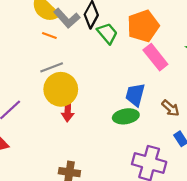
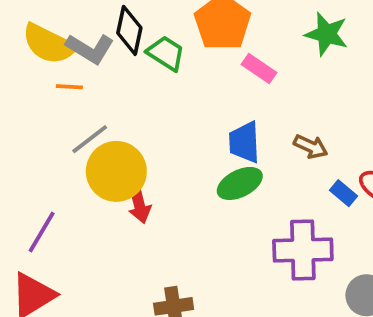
pink rectangle: (155, 57) -> (259, 68), size x0.7

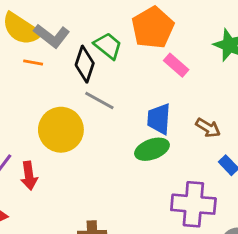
black diamond: (129, 30) -> (85, 64), moved
gray line: (90, 139) -> (99, 101), moved, turned 60
red arrow: (139, 204) -> (29, 176), moved

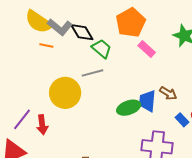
green trapezoid: (108, 46) -> (102, 49), moved
black diamond: (85, 64) -> (82, 32), moved, turned -50
gray line: (99, 101) -> (92, 73), turned -45
blue trapezoid: (159, 119) -> (147, 101), moved

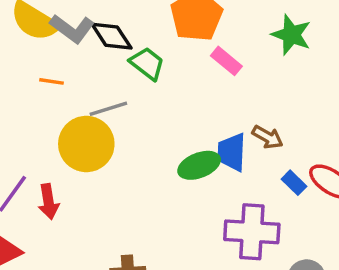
orange line: (46, 45) -> (52, 81), moved
gray line: (92, 73) -> (108, 109), moved

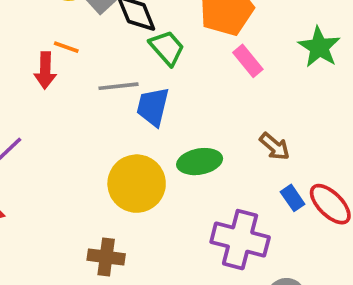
yellow circle: (86, 144) -> (137, 184), moved
blue trapezoid: (232, 152) -> (153, 107), moved
red arrow: (48, 202) -> (45, 70), moved

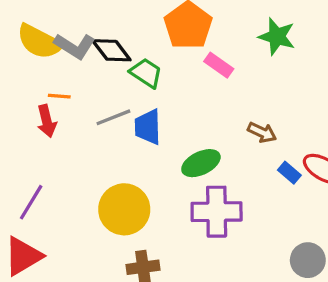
yellow circle: (137, 184) -> (124, 209), moved
purple cross: (240, 240) -> (217, 212), moved

